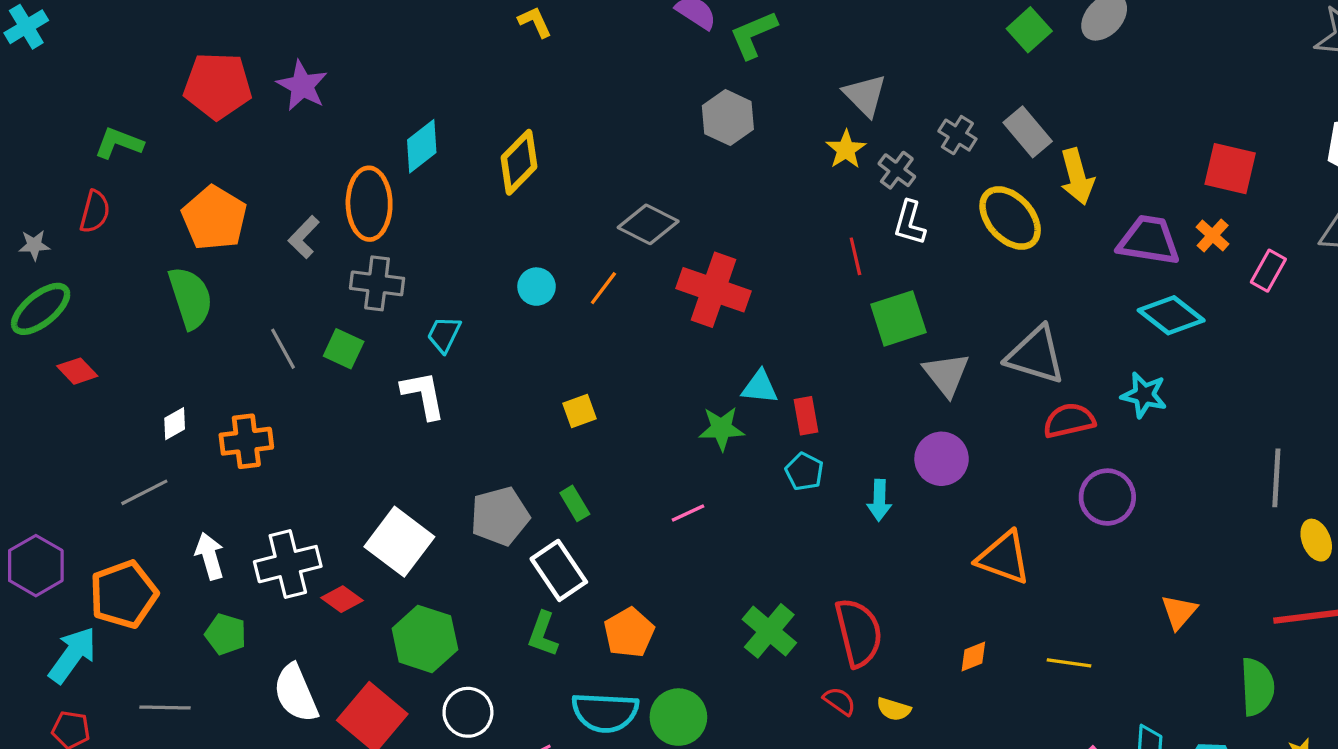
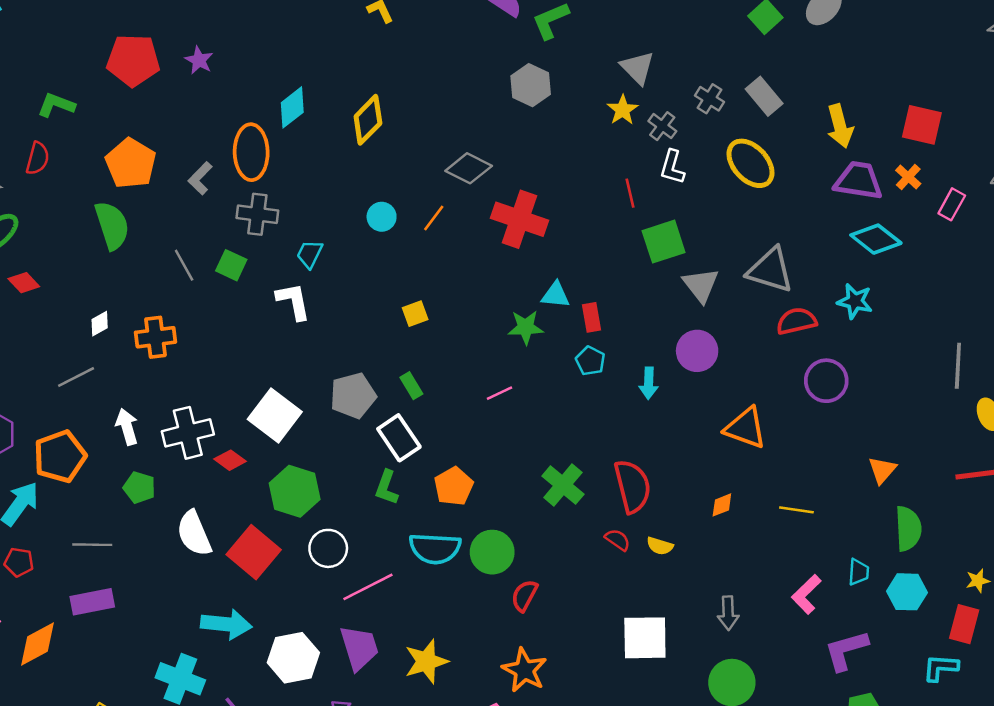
purple star: (302, 86) -> (199, 60), size x0.7
yellow arrow: (1077, 177) -> (840, 126), moved
green semicircle: (1257, 687) -> (908, 529), moved

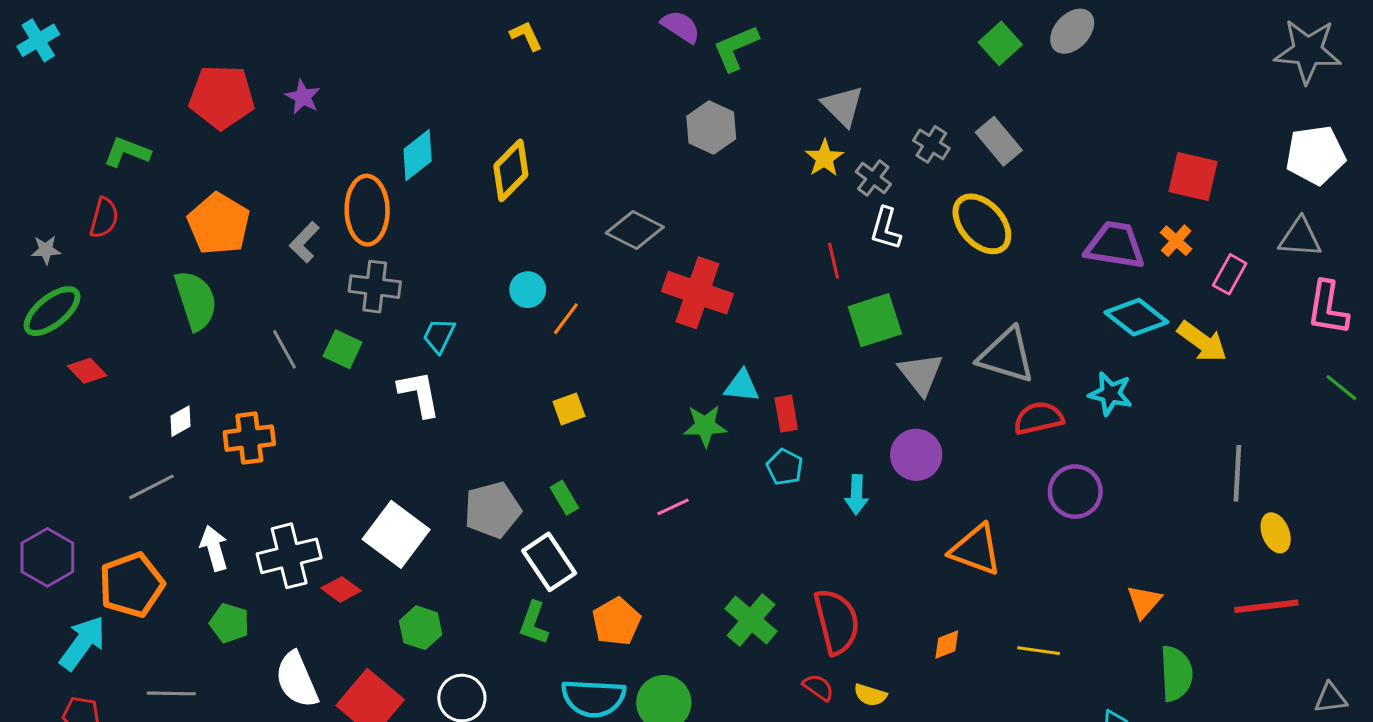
yellow arrow: (840, 126) -> (1202, 342), moved, turned -39
orange line: (434, 218) -> (566, 319), moved
green hexagon: (295, 491) -> (421, 628), size x0.7

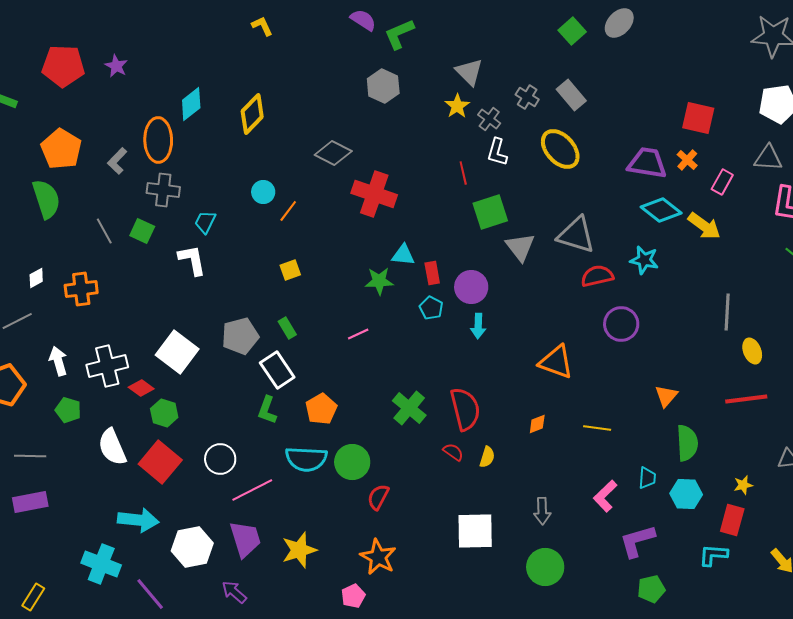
purple circle: (916, 455) -> (471, 287), moved
green hexagon: (421, 628) -> (164, 413), moved
yellow semicircle: (870, 695) -> (487, 457), turned -90

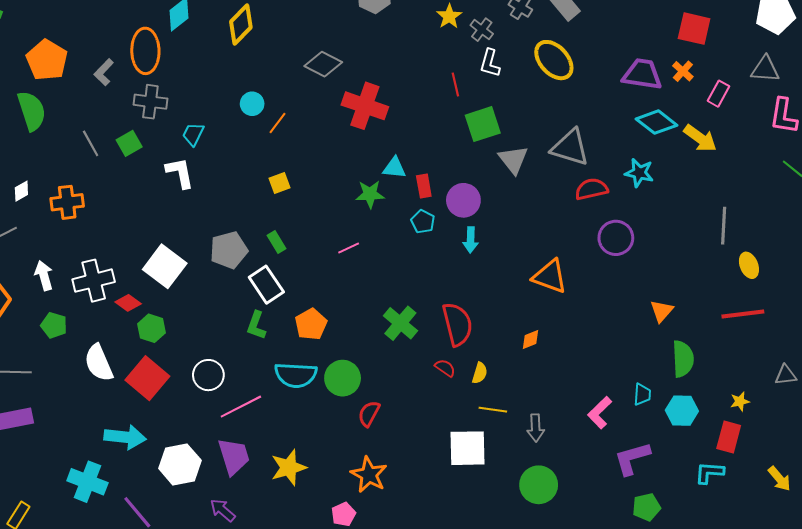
green square: (142, 231) -> (129, 143), turned 35
yellow line: (597, 428) -> (493, 410), moved

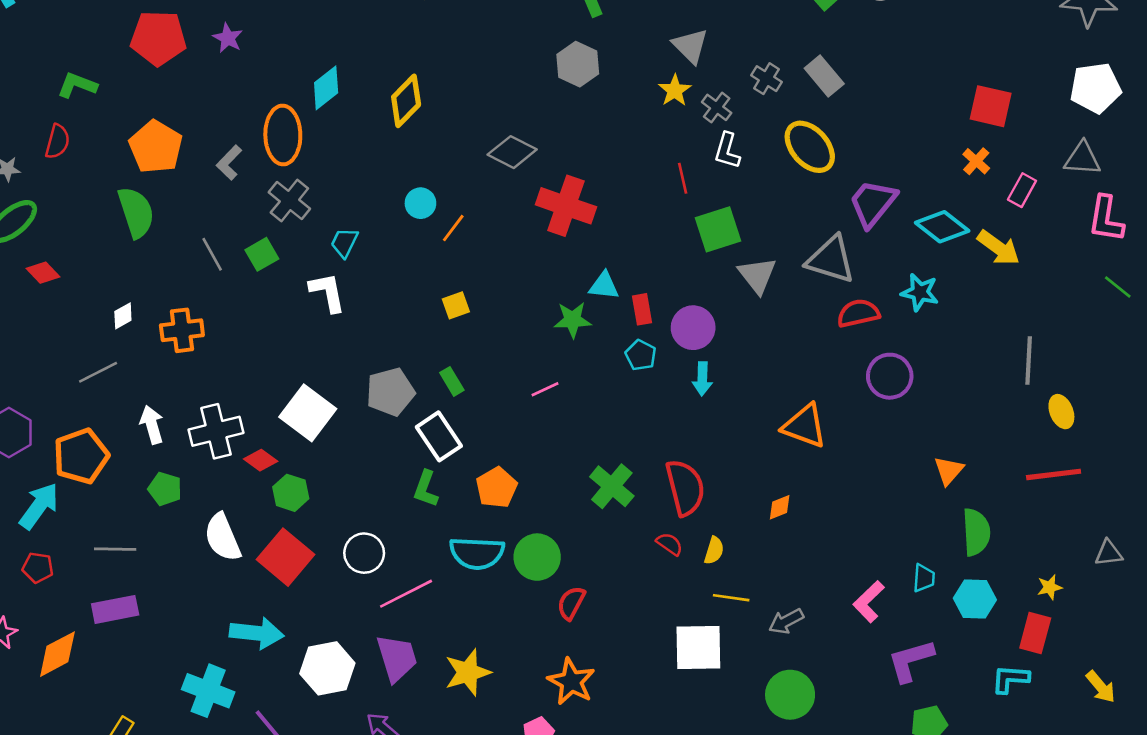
purple trapezoid: (642, 74) -> (873, 203), moved, turned -60
gray cross: (150, 102) -> (289, 201), turned 32
gray arrow: (536, 428) -> (786, 621), turned 64

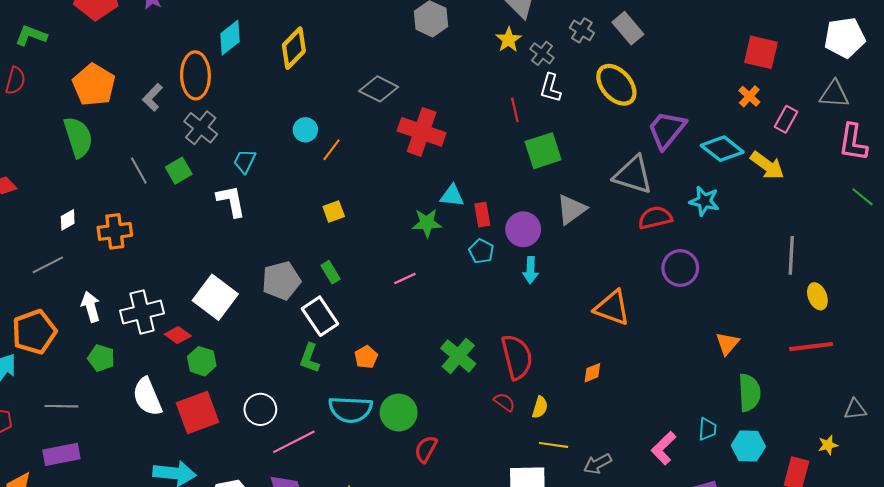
gray triangle: (757, 275) -> (571, 209), moved, turned 32
orange pentagon: (496, 488) -> (366, 357), size x0.7
red square: (285, 557) -> (198, 413), turned 30
yellow star: (1050, 587) -> (828, 445), moved

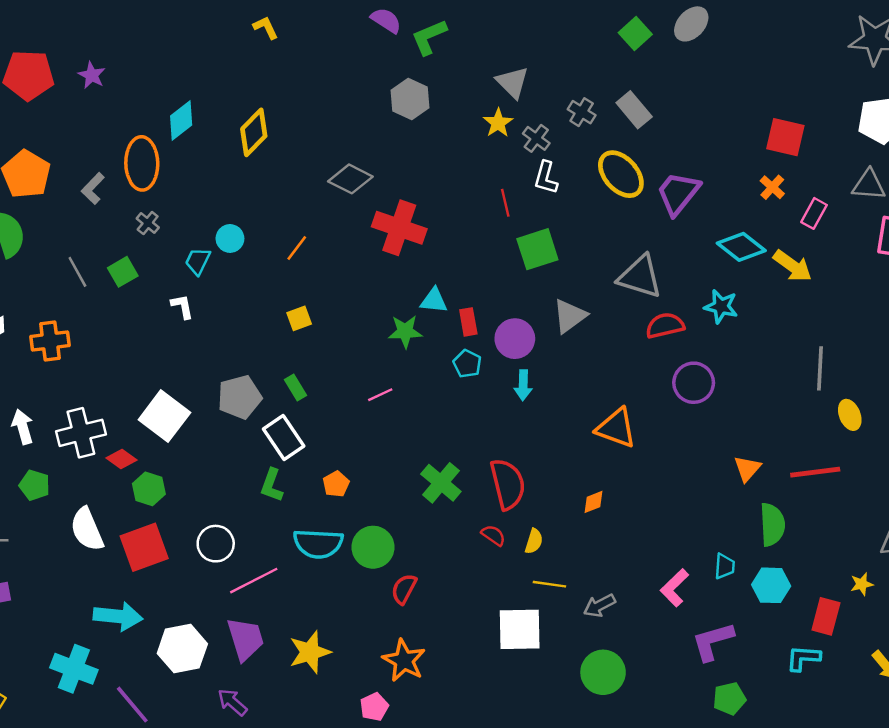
gray cross: (201, 128) -> (148, 223), size x0.6
cyan circle: (305, 130) -> (230, 238), moved
purple trapezoid: (667, 130) -> (678, 193), moved
white L-shape: (231, 201) -> (182, 306), size x0.7
red line: (811, 347) -> (815, 472), moved

